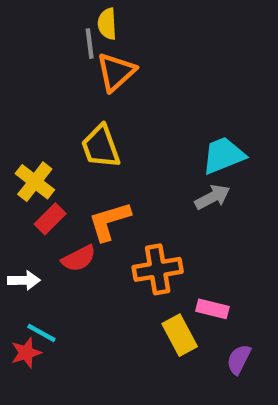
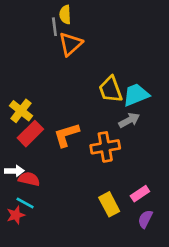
yellow trapezoid: (101, 147) -> (111, 89), moved
red rectangle: (50, 219) -> (30, 134), size x1.4
red semicircle: (79, 258) -> (29, 179), moved, turned -140
orange cross: (158, 269) -> (105, 147), moved
pink rectangle: (212, 309) -> (140, 194), moved, turned -48

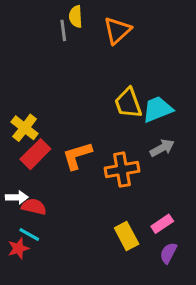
orange triangle: (70, 44) -> (117, 30), moved
gray arrow: (129, 120) -> (162, 148), moved

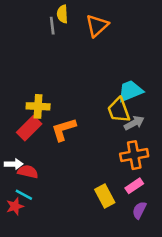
yellow trapezoid: (128, 103) -> (119, 110), moved
yellow cross: (25, 128) -> (38, 106), moved, turned -35
orange cross: (122, 170) -> (134, 155), moved

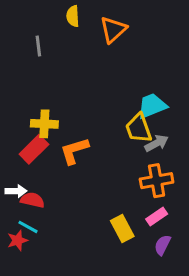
gray line: (52, 26) -> (38, 46), moved

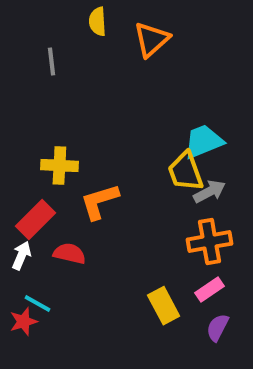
red rectangle: (34, 149) -> (35, 220), moved
white arrow: (16, 191) -> (21, 256), turned -66
red semicircle: (32, 200) -> (69, 254), moved

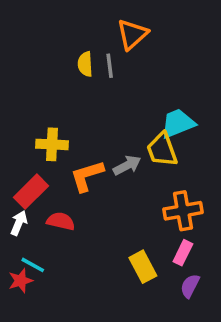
yellow semicircle: (97, 21) -> (85, 64), moved
gray line: (51, 61) -> (110, 66), moved
gray arrow: (210, 192) -> (127, 165), moved
pink rectangle: (210, 290) -> (183, 253), turned -30

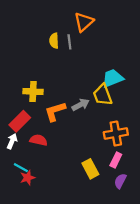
red star: (21, 281) -> (27, 178), moved

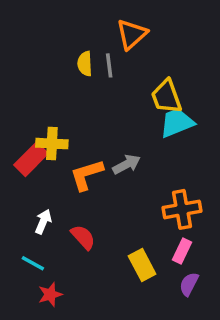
yellow trapezoid: (103, 95) -> (166, 97), moved
red rectangle: (20, 121) -> (31, 159), moved
red semicircle: (39, 140) -> (83, 237), moved, turned 35
white arrow: (12, 141) -> (43, 222), moved
red star: (27, 178) -> (50, 294), moved

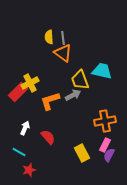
orange triangle: (132, 34) -> (63, 53), moved, turned -42
yellow trapezoid: (166, 97) -> (80, 80), moved
cyan trapezoid: (177, 123) -> (102, 71), turned 35
yellow cross: (52, 144) -> (30, 83), turned -30
purple semicircle: (189, 284) -> (109, 155), moved

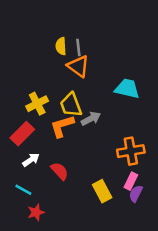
yellow trapezoid: (80, 80) -> (71, 105), moved
red rectangle: (18, 92) -> (22, 134), moved
white arrow: (25, 128) -> (31, 160), turned 32

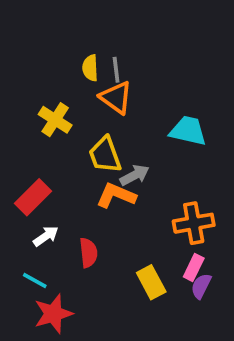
yellow cross: (37, 104) -> (55, 120), moved, turned -30
orange L-shape: (62, 126) -> (116, 195), moved, turned 40
red semicircle: (60, 171) -> (88, 253), turned 36
red star: (36, 212) -> (53, 314), size x1.5

